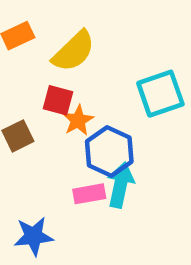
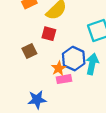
orange star: (78, 120) -> (59, 68), moved
cyan arrow: (120, 185) -> (92, 64), moved

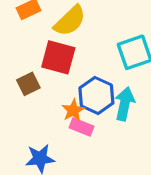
red square: (49, 34) -> (58, 57), size x1.5
pink rectangle: (64, 79) -> (81, 127), turned 32

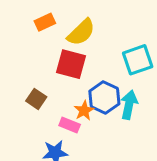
brown square: (28, 84) -> (36, 99), moved, turned -30
pink rectangle: (81, 127) -> (70, 125), moved

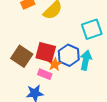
red square: (71, 64) -> (46, 52), moved
brown square: (36, 99) -> (22, 56), size x1.5

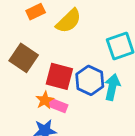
brown square: (22, 56) -> (24, 58), moved
orange star: (55, 64) -> (45, 100), moved

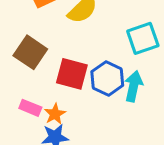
orange star: (45, 100) -> (55, 114), moved
pink rectangle: (58, 106) -> (30, 108), moved

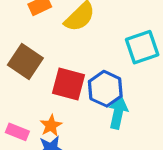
cyan arrow: (134, 86) -> (118, 113), moved
pink rectangle: (30, 108) -> (17, 132), moved

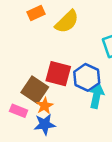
brown square: (25, 62) -> (35, 90), moved

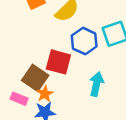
blue hexagon: (87, 77) -> (84, 41), moved

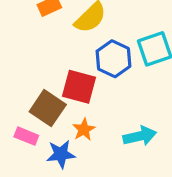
cyan arrow: (96, 84) -> (140, 136), moved, turned 65
orange star: (45, 94) -> (84, 129), moved

